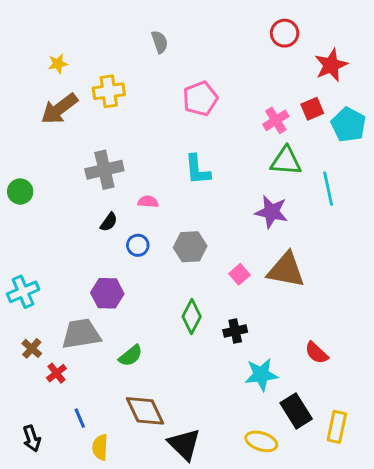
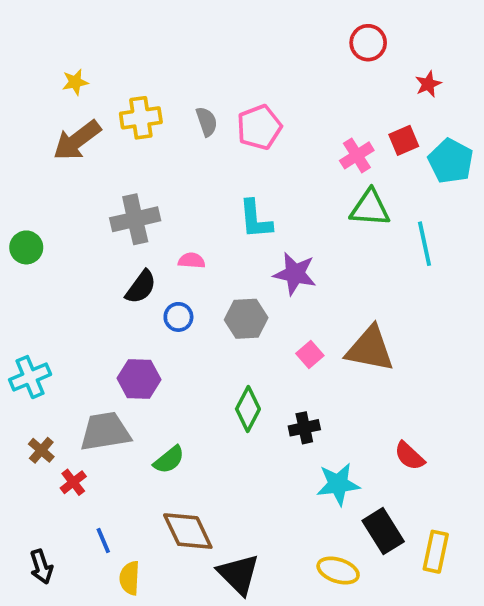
gray semicircle: (160, 42) -> (207, 122), moved
red star: (331, 65) -> (428, 84), size x0.6
purple star: (271, 212) -> (295, 274), moved
black semicircle: (109, 222) -> (141, 287), size x1.4

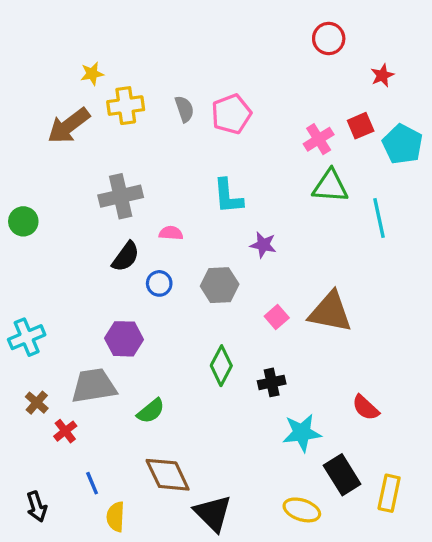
yellow star: (75, 82) -> (92, 74), moved
purple star: (295, 274) -> (263, 245), size x0.7

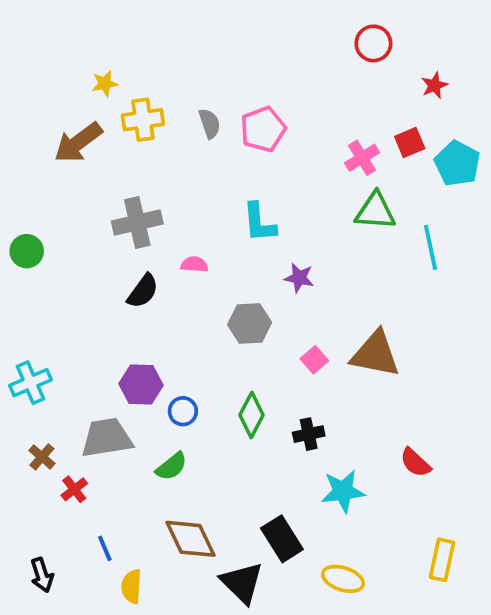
blue circle: (159, 283) -> (183, 411), moved
black rectangle: (342, 475) -> (282, 539), moved

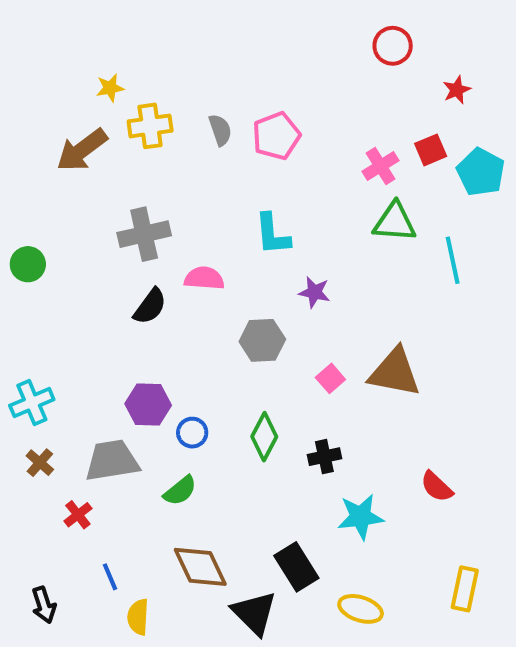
pink semicircle: (194, 264) -> (204, 278), size x1.4
brown cross: (42, 457) -> (40, 463), moved

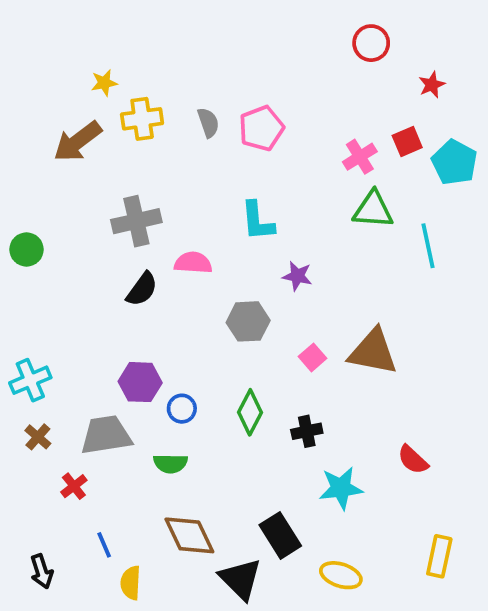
green semicircle: (180, 491) -> (170, 463), turned 40

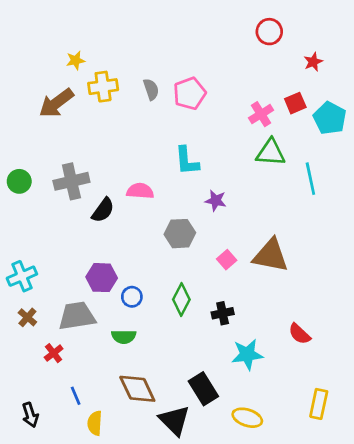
gray cross: (136, 221) -> (71, 181), moved

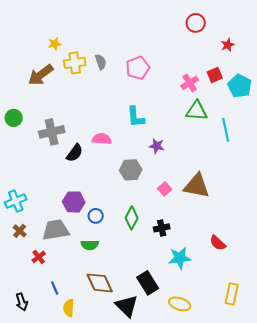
gray semicircle: (151, 89) -> (101, 62), moved
green circle: (19, 181) -> (14, 118), moved

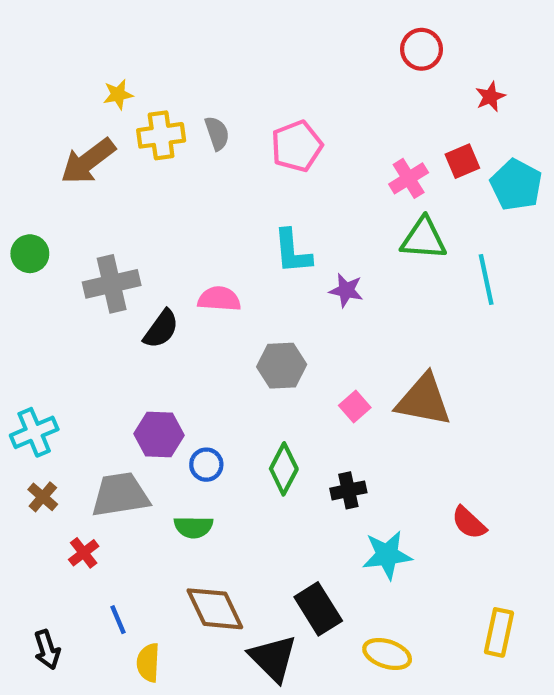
purple star: (157, 146) -> (346, 290), moved

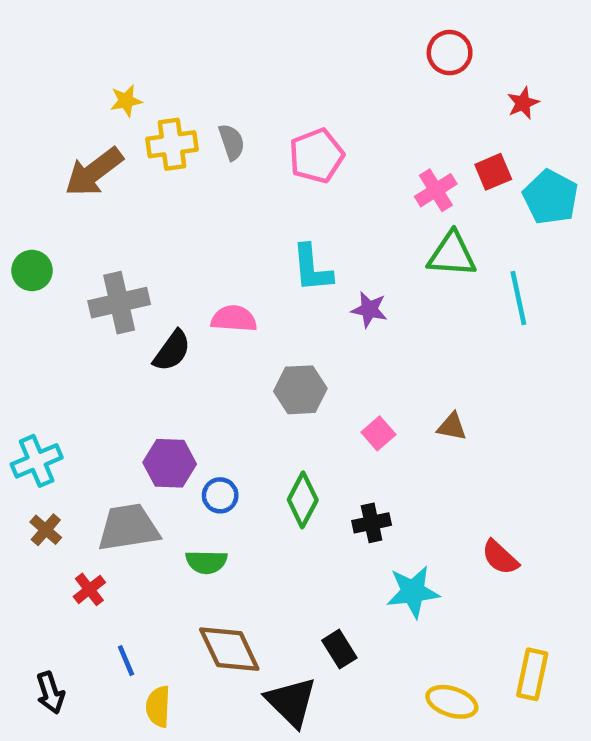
brown triangle: (424, 400) -> (452, 427), size x0.5
black rectangle: (318, 609) -> (339, 649), size x0.7
yellow ellipse: (387, 654) -> (452, 702), moved

